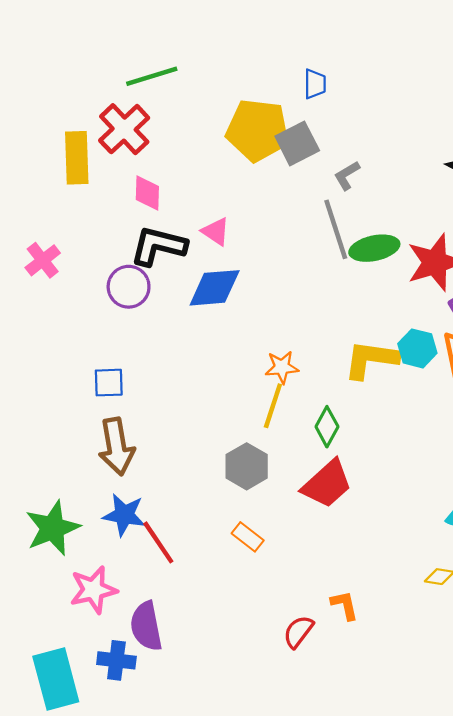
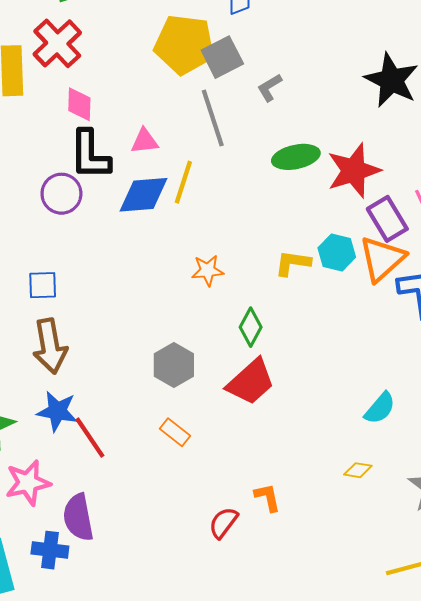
gray line: (336, 229) -> (213, 118), moved
pink triangle: (216, 232) -> (145, 141), turned -40
black L-shape: (158, 246) -> (90, 155), turned -104
yellow L-shape: (371, 359) -> (293, 263), size x0.7
yellow line: (273, 406) -> (183, 182), moved

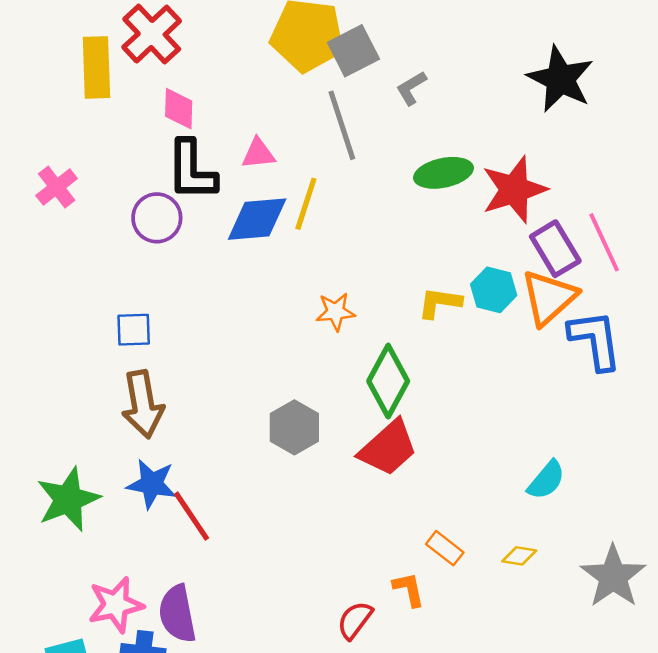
green diamond: (251, 327) -> (388, 381), size x1.5
orange rectangle: (175, 432) -> (445, 548), moved
pink star: (28, 483) -> (116, 605), moved

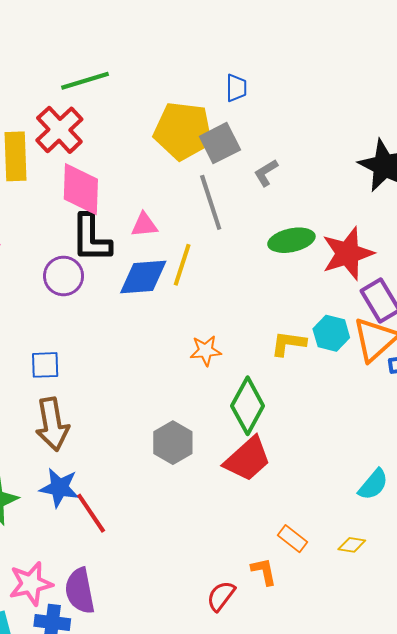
pink diamond: (179, 109) -> (81, 189), size x1.6

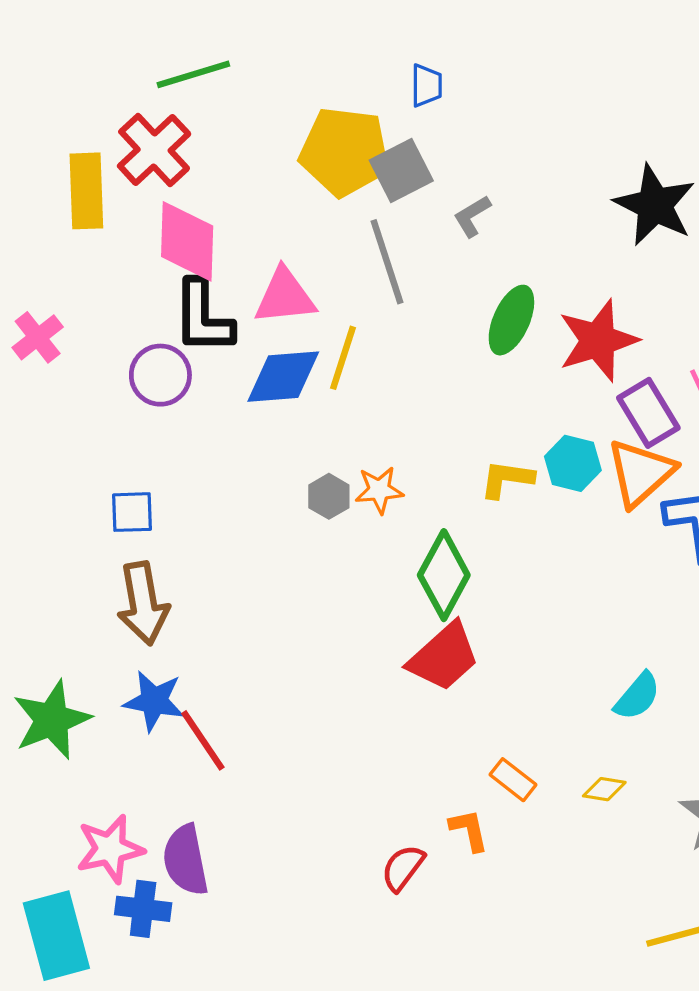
pink triangle: (144, 225) -> (285, 296), size x1.5
green ellipse: (291, 240) -> (511, 320), turned -54
gray hexagon: (173, 443) -> (329, 496), moved, size x0.7

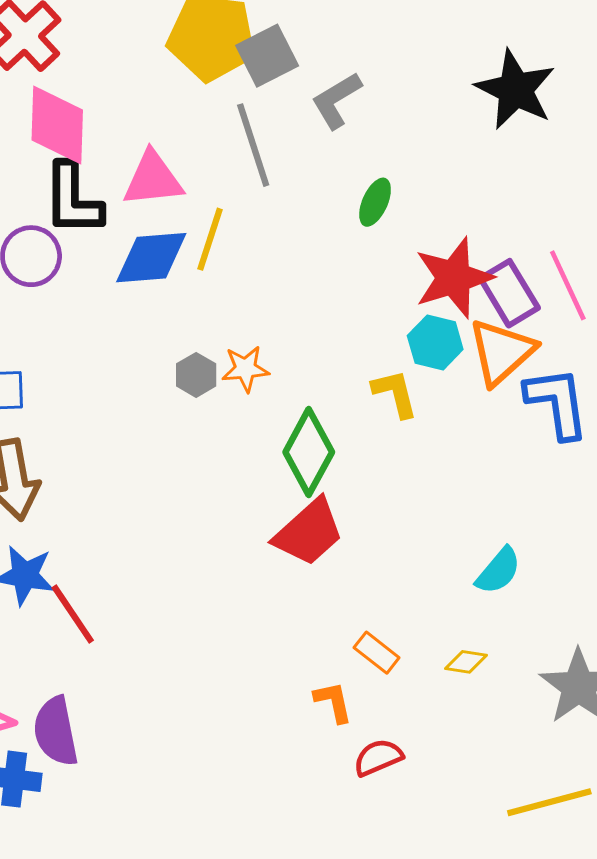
gray L-shape: (472, 216) -> (336, 100), size x1.4
green ellipse: (511, 320) -> (375, 202), size x0.7
red star: (598, 340) -> (454, 278), moved
yellow L-shape: (507, 479) -> (395, 393), moved, turned 68
red semicircle: (403, 868) -> (378, 757), moved, turned 30

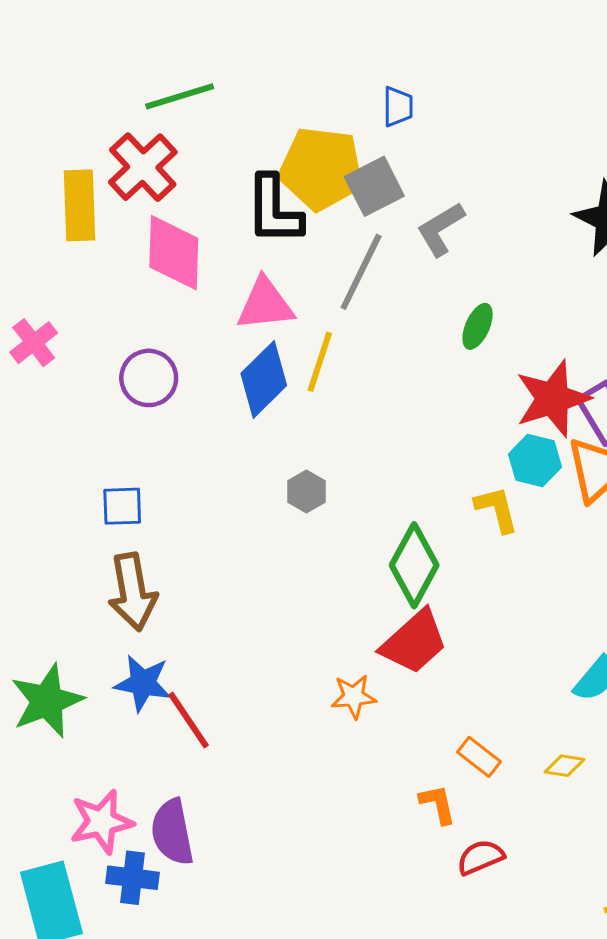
gray line: (253, 145) -> (361, 272), turned 44
black L-shape: (73, 199) -> (274, 210), moved
blue diamond: (151, 258) -> (264, 379), turned -40
orange star: (245, 369) -> (354, 696), moved

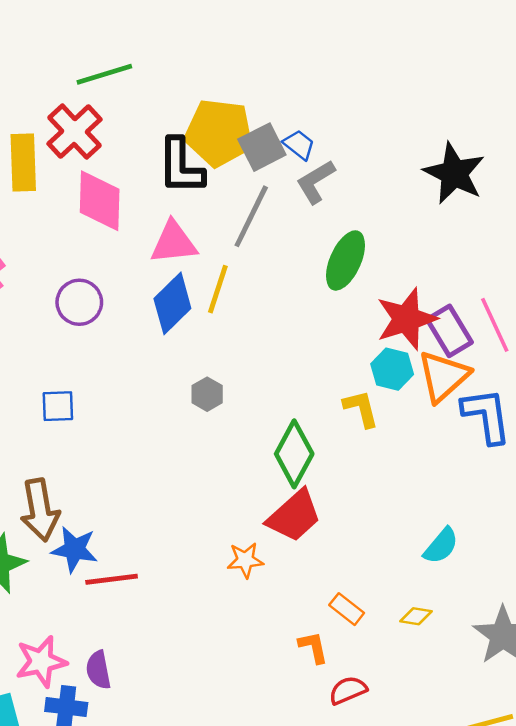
blue trapezoid: (398, 107) -> (299, 145), moved, turned -52
green ellipse: (478, 326) -> (346, 260), size x1.6
brown arrow: (132, 592) -> (40, 510), moved
red line: (189, 720) -> (112, 579), turned -63
purple semicircle: (172, 832) -> (98, 670), size x0.7

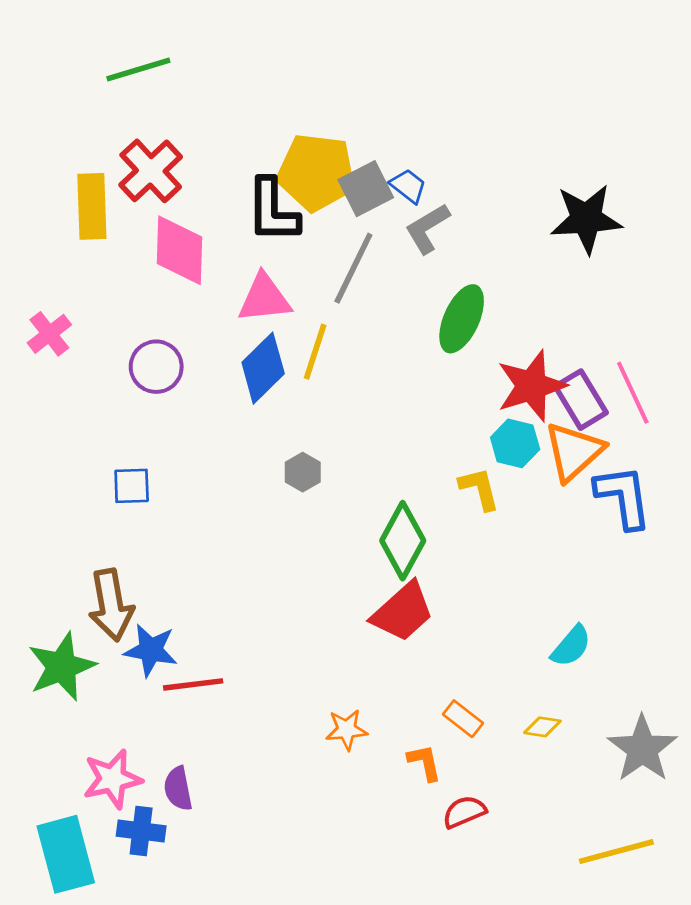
green line: (104, 74) -> (138, 69), moved
black star: (454, 173) -> (586, 219), turned -30
orange star: (245, 560) -> (347, 730), moved

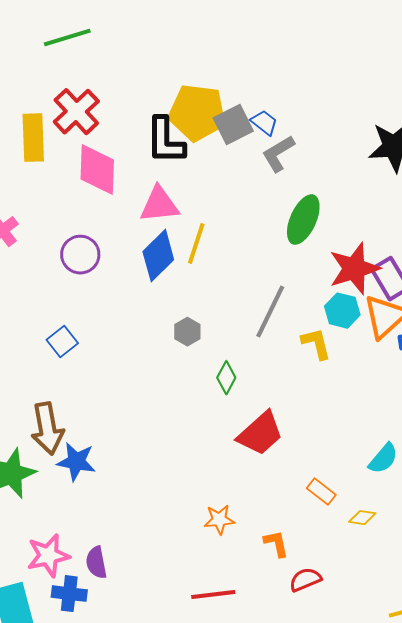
gray line: (353, 268) -> (270, 312), moved
blue square: (132, 486) -> (62, 342), turned -36
green diamond: (403, 541) -> (226, 378), moved, size x0.6
red line: (193, 684) -> (213, 595), moved
orange rectangle: (463, 719) -> (321, 492), moved

